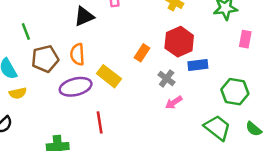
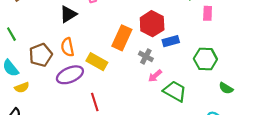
green line: (26, 32) -> (11, 34), moved
orange rectangle: (142, 53) -> (122, 38), size x1.6
green trapezoid: (217, 128) -> (175, 91), moved

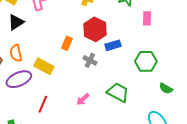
orange rectangle: (122, 38) -> (67, 43), size x0.6
pink arrow: (155, 76) -> (83, 99), moved
red line: (95, 102) -> (43, 104), turned 42

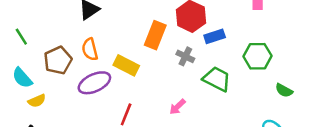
orange rectangle: (67, 43) -> (155, 35), size x1.5
green trapezoid: (118, 92) -> (217, 79), moved

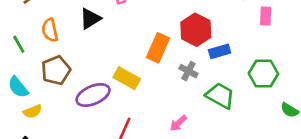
orange semicircle: (90, 49) -> (50, 30), moved

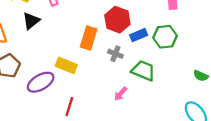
green hexagon: (263, 74) -> (165, 37), moved
pink arrow: (178, 123) -> (121, 94), moved

